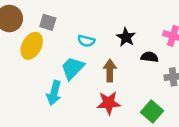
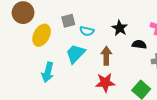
gray square: (48, 22) -> (68, 21), moved, turned -32
cyan arrow: (54, 93) -> (48, 72), moved

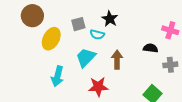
black star: (120, 28) -> (110, 19), moved
red star: (105, 83) -> (98, 87), moved

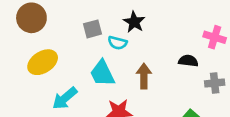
yellow ellipse: (51, 39) -> (43, 62), moved, turned 30
cyan trapezoid: (86, 57) -> (102, 73), turned -70
cyan arrow: (57, 76) -> (65, 98), turned 36

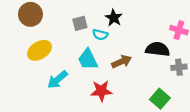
black semicircle: (188, 61) -> (158, 49), size x1.5
brown arrow: (144, 76) -> (122, 62), turned 66

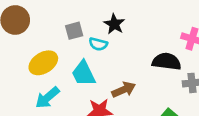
yellow ellipse: (39, 50) -> (43, 63), moved
brown arrow: (122, 62) -> (124, 90), moved

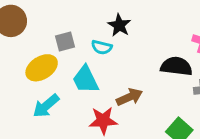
gray square: (74, 31) -> (65, 41), moved

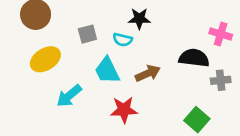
black star: (119, 25) -> (139, 19), turned -30
yellow ellipse: (42, 68) -> (45, 59), moved
brown arrow: (129, 97) -> (148, 73), moved

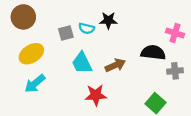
cyan semicircle: (122, 40) -> (87, 28), moved
cyan arrow: (69, 96) -> (35, 84), moved

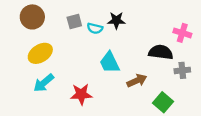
gray square: (66, 33) -> (74, 22), moved
cyan trapezoid: (82, 63) -> (110, 62), moved
brown arrow: (115, 65) -> (137, 81), moved
red star: (96, 95) -> (81, 94), moved

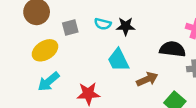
black star: (116, 20) -> (126, 26), moved
gray square: (74, 22) -> (70, 27), moved

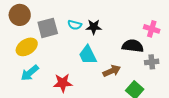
gray square: (70, 27) -> (48, 28), size x1.5

